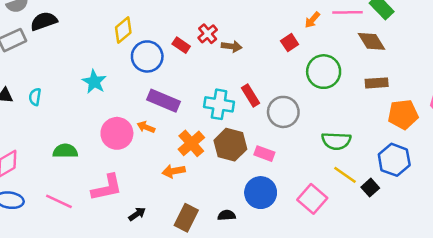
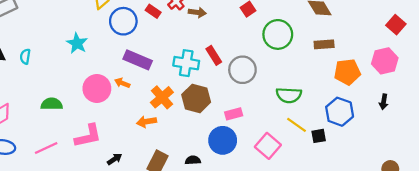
pink rectangle: (264, 154) -> (234, 114), moved, turned -35
black square: (370, 188) -> (319, 136), turned 32
pink line: (59, 201) -> (46, 148), turned -50

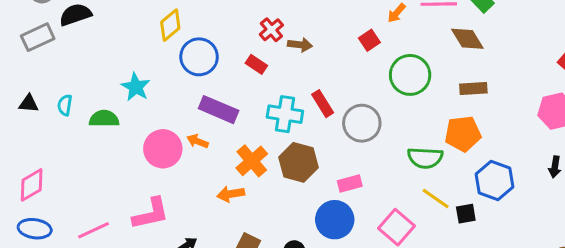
red rectangle: (153, 11) -> (256, 64), moved
orange pentagon: (347, 72) -> (463, 134), moved
green semicircle: (52, 104) -> (104, 119), moved

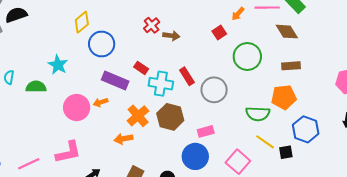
red rectangle: (256, 64) -> (141, 68), moved
orange arrow: (198, 141) -> (101, 102), turned -40

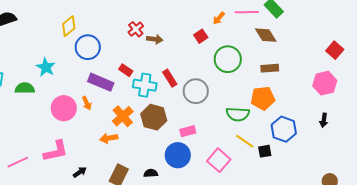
orange arrow: (101, 102) -> (87, 103), turned -96

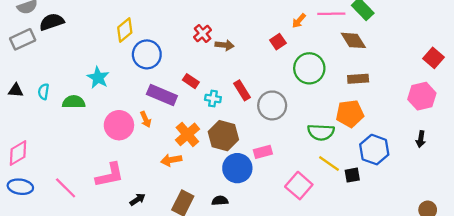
cyan cross: (145, 85) -> (213, 98), size x0.6
blue circle: (178, 155) -> (237, 168), moved
pink line: (18, 162) -> (66, 188), turned 70

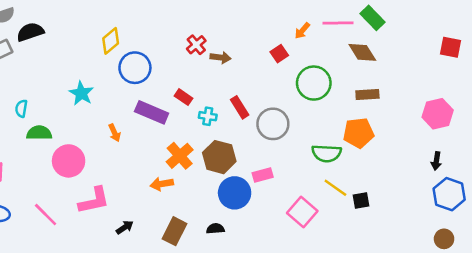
red square: (433, 58) -> (450, 47), moved, turned -30
green semicircle: (74, 102) -> (39, 133), moved
orange arrow: (146, 119) -> (115, 133), moved
pink circle: (119, 125) -> (69, 161), moved
blue hexagon: (374, 150) -> (449, 194), moved

